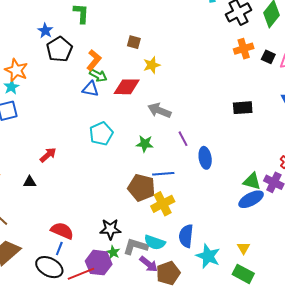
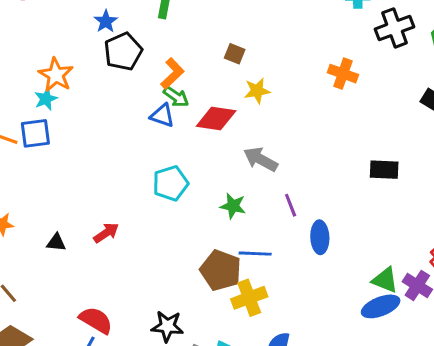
orange cross: (244, 49) -> (343, 74), moved, turned 30
red arrow: (48, 155) -> (106, 233), moved

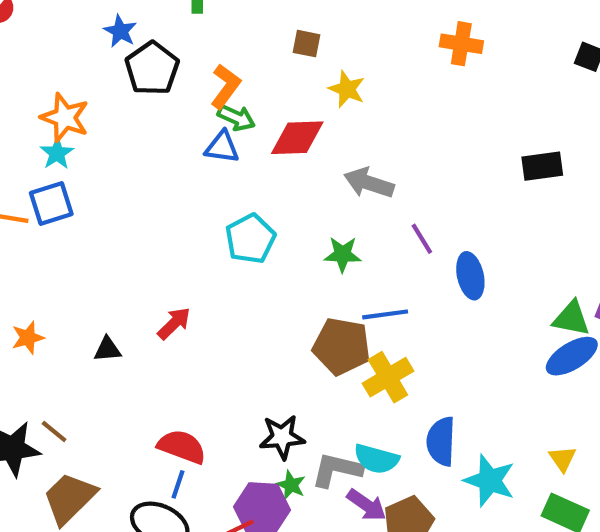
yellow star: (257, 91) -> (347, 89), turned -30

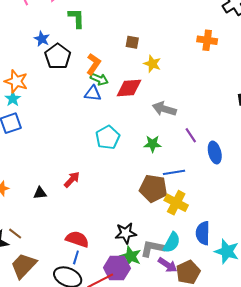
yellow cross: (388, 377) -> (176, 203), turned -30
cyan semicircle: (376, 459) -> (172, 242), turned -75
green star: (291, 485) -> (131, 256), size x1.5

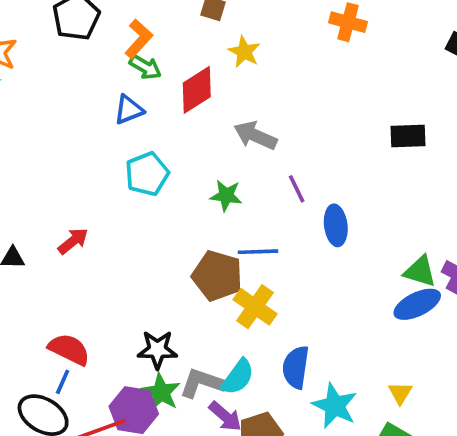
red diamond: (129, 88) -> (197, 90), turned -36
blue triangle: (93, 94) -> (129, 110), moved, turned -36

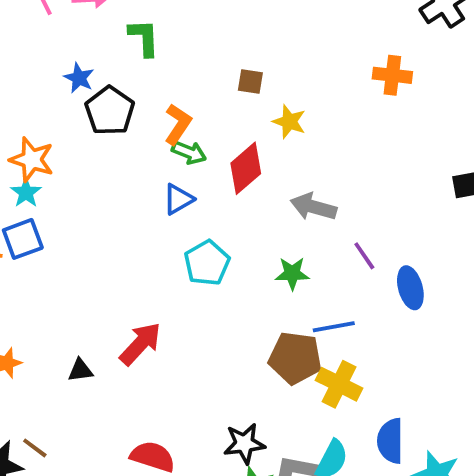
red arrow: (73, 241) -> (140, 344), size x1.4

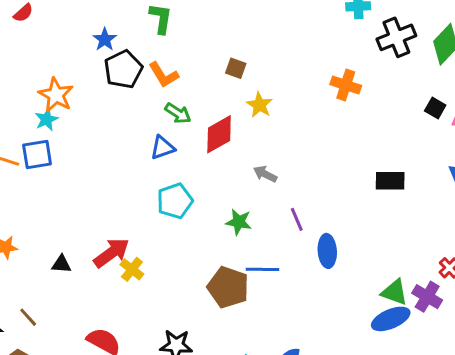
orange L-shape: (178, 124) -> (163, 75), moved, turned 104
gray arrow: (313, 207) -> (265, 174), size x0.7
yellow cross: (339, 384) -> (132, 269), moved, size x0.7
brown line: (35, 448) -> (28, 317), moved

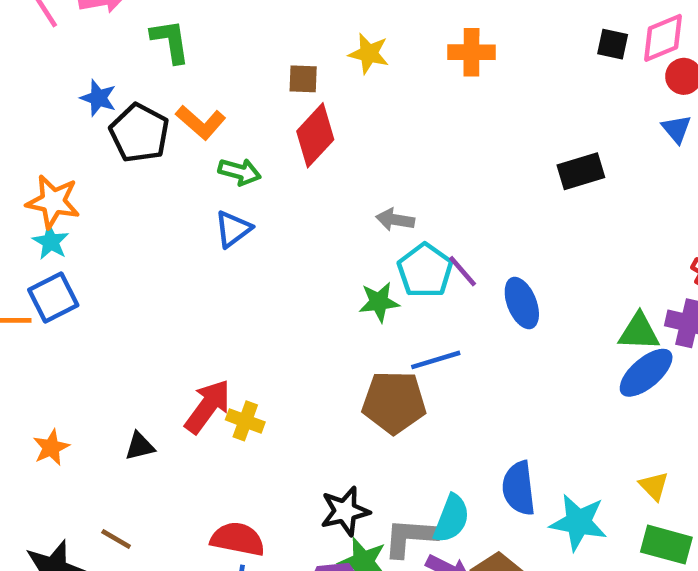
yellow star: (260, 105) -> (369, 54), moved
red diamond: (219, 134) -> (315, 135), moved
cyan pentagon: (175, 201) -> (425, 271), moved

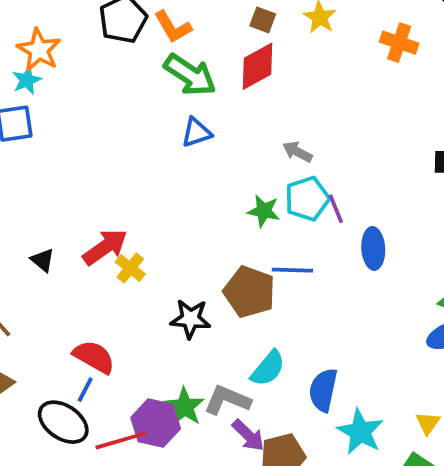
green arrow: (240, 172) -> (190, 75), size x1.6
blue triangle: (233, 229) -> (196, 133), moved
black triangle: (140, 446) -> (43, 260), turned 35
black star: (345, 511) -> (191, 319), moved
cyan semicircle: (451, 519) -> (268, 368), moved

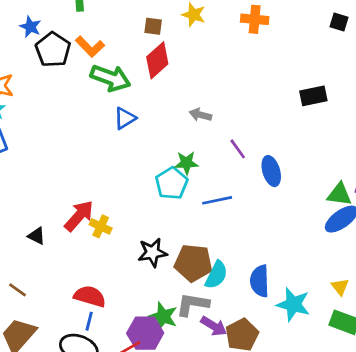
cyan pentagon: (307, 199) -> (172, 183), moved
brown pentagon: (249, 292) -> (193, 263), moved

